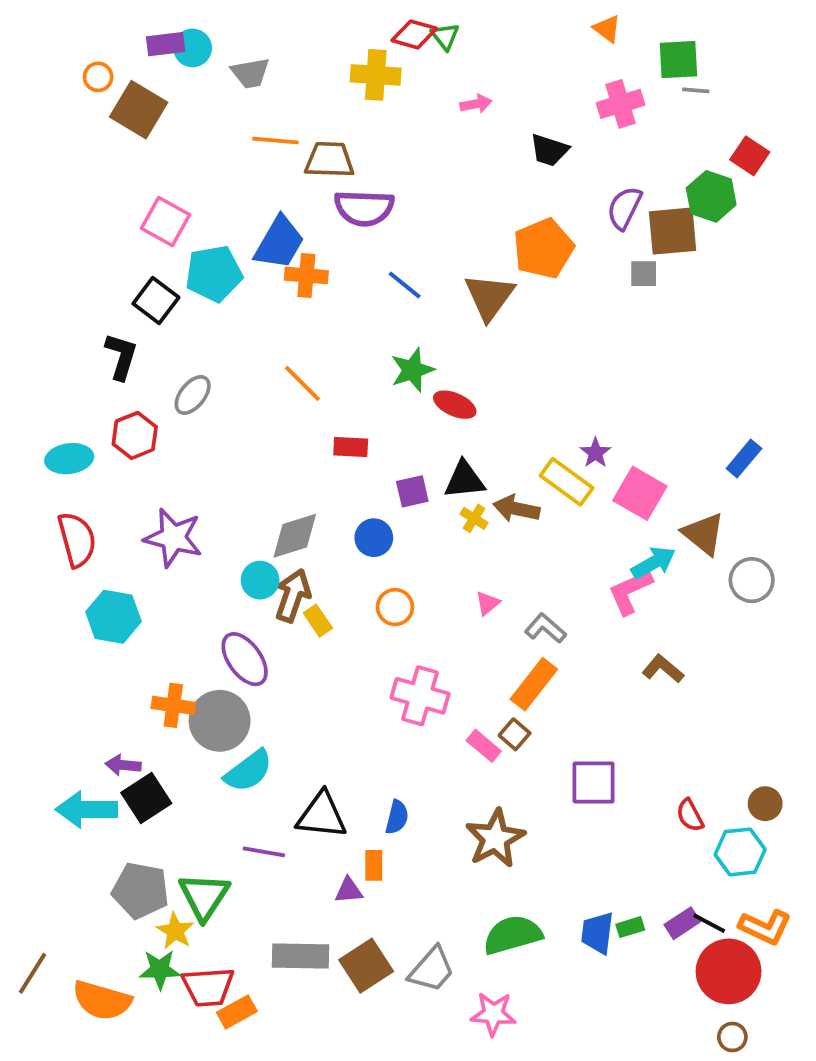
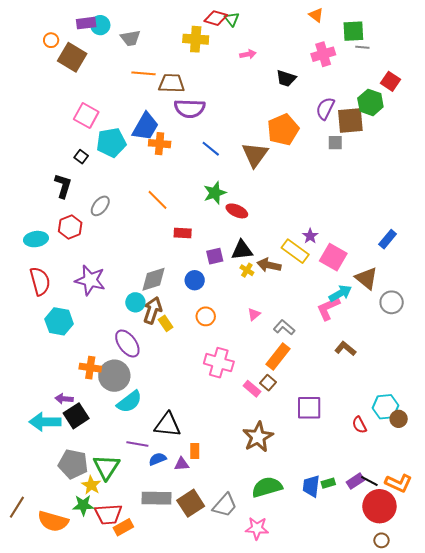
black square: (156, 301) -> (81, 157), size x0.6
blue semicircle: (397, 817) -> (158, 459), moved, turned -126
cyan hexagon: (740, 852) -> (386, 407), moved

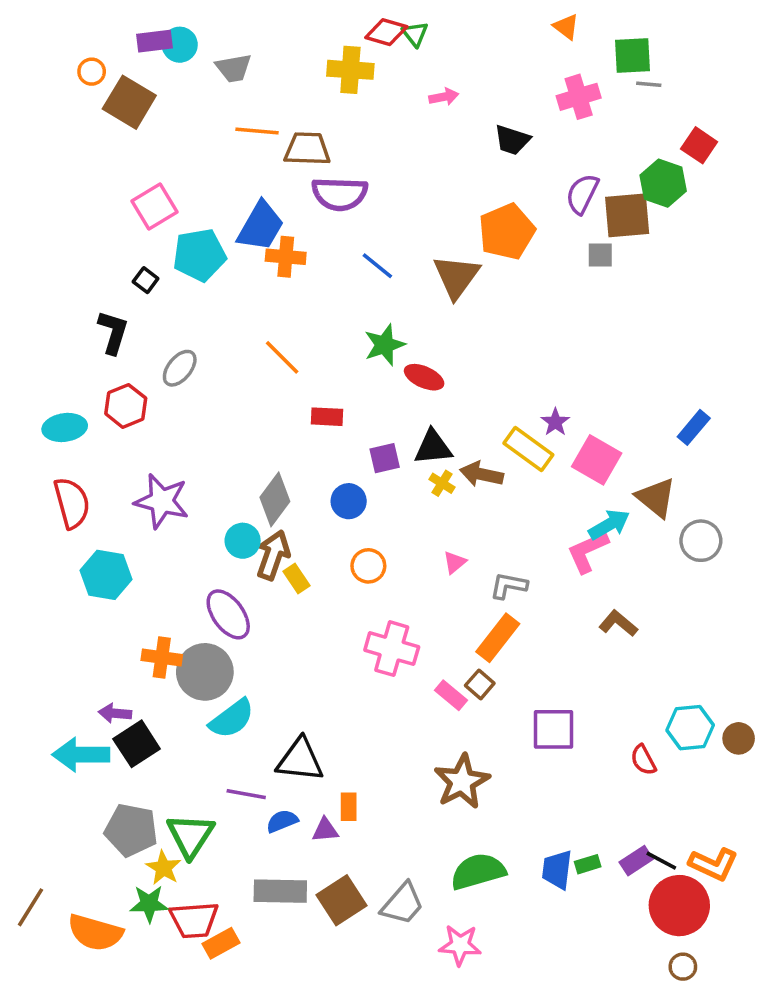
pink square: (86, 116) -> (155, 206), turned 30
gray diamond: (153, 279) -> (275, 499), turned -36
gray L-shape: (284, 327) -> (509, 586), turned -30
brown circle: (399, 419) -> (739, 738), moved

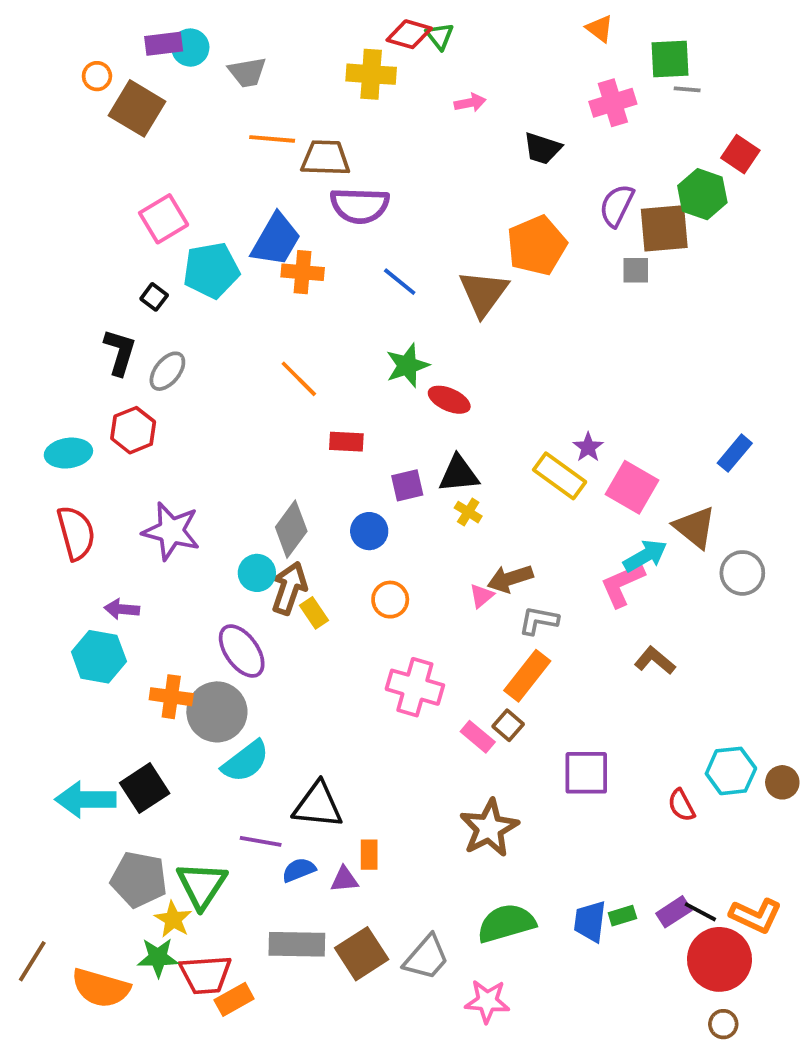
gray ellipse: (180, 368) -> (167, 371), moved
brown arrow: (482, 474) -> (510, 579), moved, turned -30
cyan hexagon: (106, 575) -> (99, 657), moved
purple arrow: (115, 713) -> (122, 609), moved

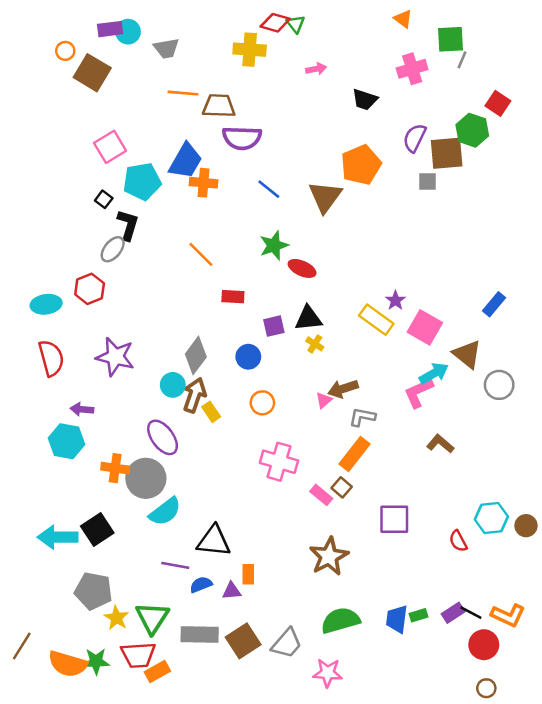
gray line: (687, 89) -> (462, 60), turned -72
black L-shape: (120, 352) -> (128, 225), moved
green triangle: (202, 885) -> (152, 618), moved
green star: (158, 957) -> (96, 661), moved
red circle: (719, 959) -> (484, 645), size x0.7

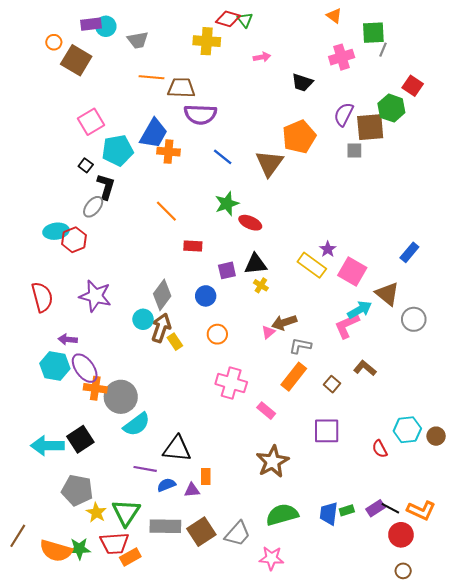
cyan ellipse: (46, 304) -> (56, 231), moved
purple ellipse: (163, 437) -> (85, 368), moved
brown square: (342, 487) -> (332, 384), moved

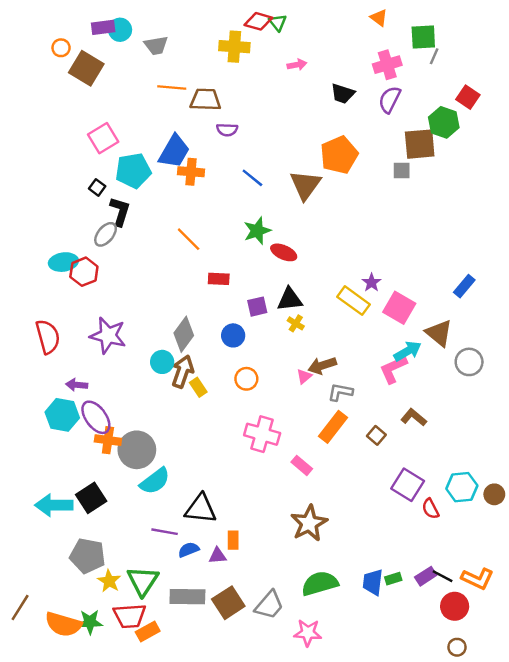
purple semicircle: (200, 114) -> (227, 130), size x0.6
purple semicircle: (344, 114) -> (390, 100), moved
purple square: (327, 431) -> (408, 485), moved, turned 32

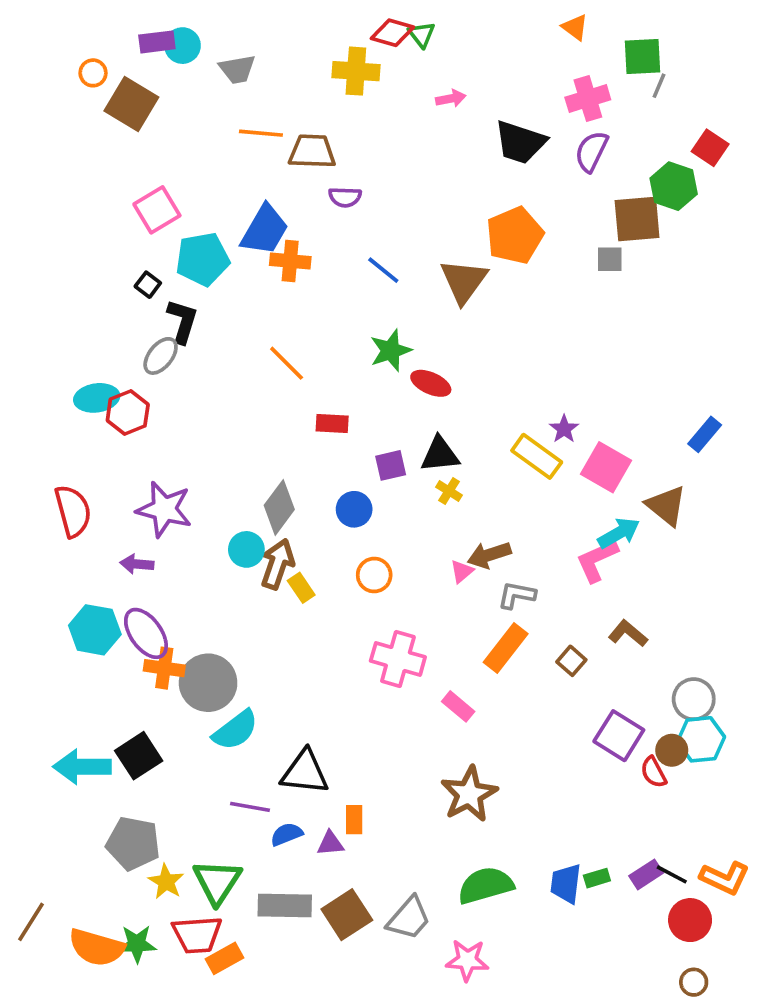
black trapezoid: (343, 94) -> (520, 142), size x1.4
gray circle: (469, 362) -> (694, 699), moved
purple arrow: (77, 385) -> (137, 564), moved
brown circle: (494, 494) -> (672, 750), moved

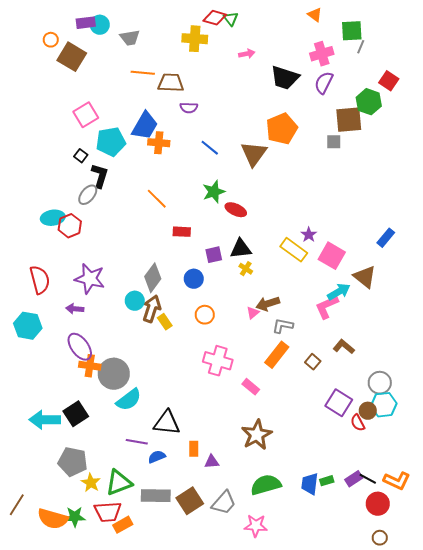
cyan hexagon: (95, 630) -> (28, 326), moved
purple triangle: (330, 843) -> (212, 462), moved
green triangle: (217, 882) -> (119, 483), turned 36

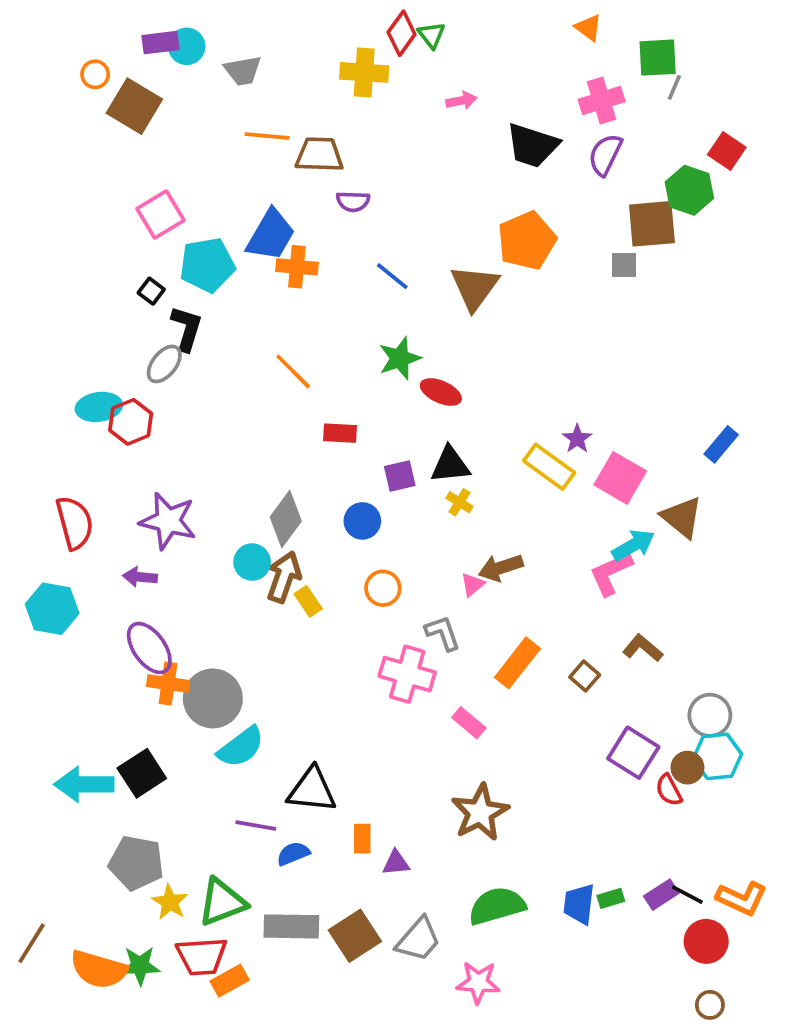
red diamond: (215, 18) -> (402, 33), turned -70
gray L-shape: (283, 326) -> (443, 633), moved, turned 60

